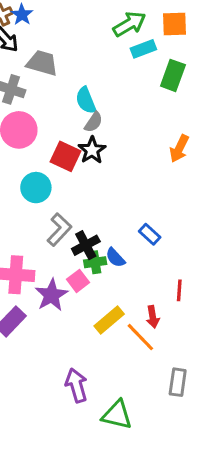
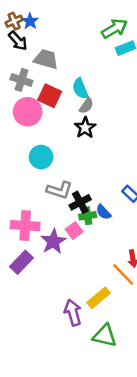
red square: (66, 156) -> (50, 96), moved
gray L-shape: (59, 230) -> (59, 190), turned 65
yellow rectangle: (109, 320) -> (99, 298), moved

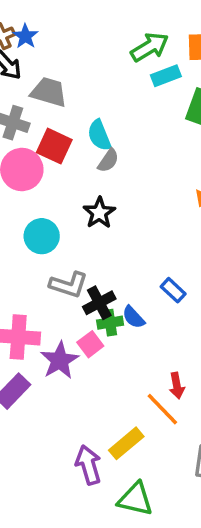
black star: (85, 128) -> (99, 213), moved

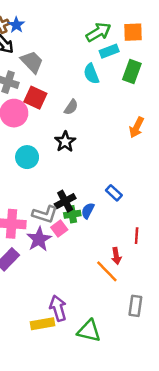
gray trapezoid: (49, 92) -> (32, 62), turned 30
cyan semicircle: (99, 135) -> (91, 74), moved
gray L-shape: (69, 285) -> (45, 214), moved
blue semicircle: (133, 317) -> (88, 211), turned 70
yellow rectangle: (126, 443) -> (43, 324), moved, turned 30

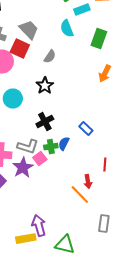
gray trapezoid: (32, 62) -> (29, 30), moved
green rectangle: (132, 71) -> (99, 39), moved
black cross: (65, 201) -> (45, 122), moved

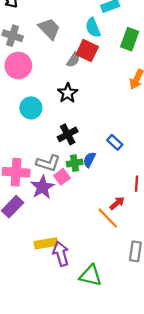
red square: (20, 49) -> (87, 51), moved
red arrow: (88, 182) -> (117, 203), turned -120
yellow rectangle: (26, 239) -> (46, 243), moved

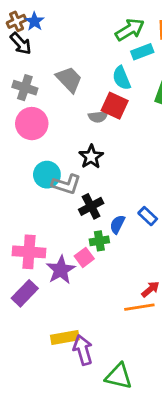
gray semicircle: (73, 60) -> (98, 117), turned 49
blue semicircle: (89, 160) -> (117, 224), moved
gray L-shape: (48, 163) -> (66, 184), moved
orange line: (108, 218) -> (139, 307), turned -55

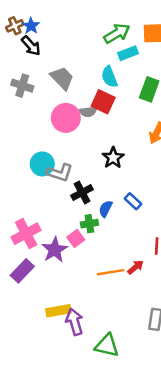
black arrow: (21, 43) -> (31, 46), moved
pink circle: (32, 124) -> (66, 118), moved
black star: (91, 157) -> (113, 158), moved
pink cross: (29, 252) -> (26, 234), turned -32
orange line: (139, 307) -> (111, 272), moved

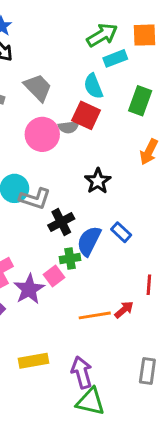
blue semicircle: (106, 209) -> (89, 241), size x1.5
purple arrow: (75, 322) -> (82, 372), moved

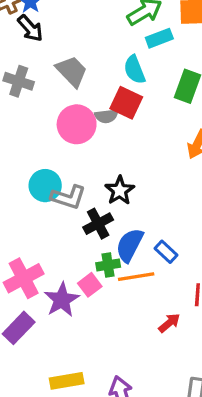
black star: (98, 181) -> (120, 191), moved
blue rectangle: (121, 232) -> (166, 252), moved
orange line: (95, 315) -> (136, 277), moved

